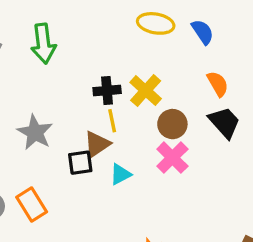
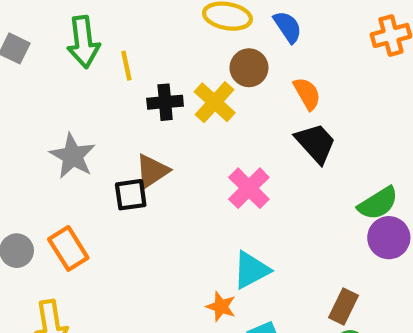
yellow line: (112, 121) -> (126, 66), moved
brown circle: (172, 124) -> (249, 68), moved
cyan triangle: (120, 174) -> (251, 270), moved, size x1.4

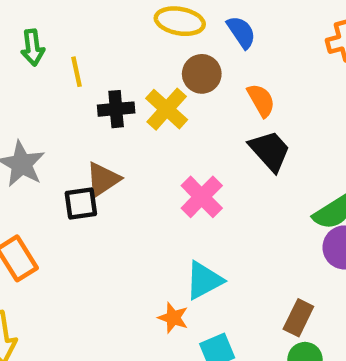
green arrow: (83, 42) -> (33, 48), size x0.7

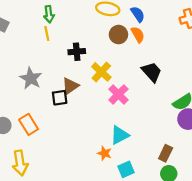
green arrow: (33, 48) -> (49, 14), moved
yellow line: (77, 72) -> (47, 33), moved
orange semicircle: (261, 100) -> (138, 35), moved
yellow cross: (167, 109) -> (101, 72), moved

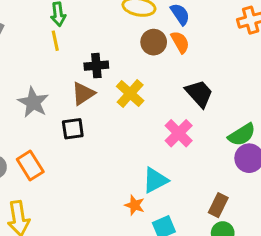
brown triangle: (70, 86) -> (83, 94), moved
pink cross: (118, 94) -> (179, 133), moved

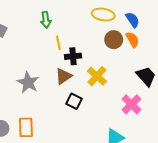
yellow line: (55, 41) -> (58, 43), moved
black square: (73, 129) -> (74, 101), moved, turned 35
orange rectangle: (30, 166) -> (26, 127), turned 30

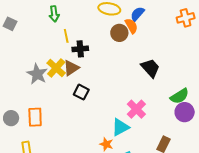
blue semicircle: (132, 20) -> (137, 14), turned -105
orange semicircle: (132, 40) -> (131, 26), moved
yellow cross: (97, 76) -> (56, 68), moved
pink cross: (131, 104) -> (136, 109), moved

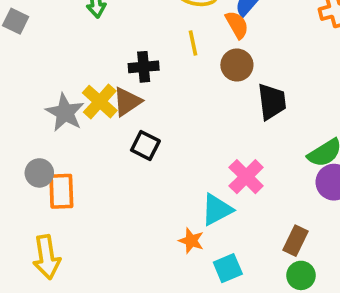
brown circle: (119, 33) -> (237, 65), moved
yellow line: (66, 36) -> (193, 43), moved
black trapezoid: (150, 68) -> (272, 102), turned 35
gray circle: (11, 118) -> (39, 173), moved

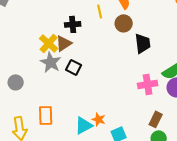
gray star: (65, 113) -> (51, 62), moved
pink cross: (246, 177) -> (148, 84), moved, turned 36
orange rectangle: (61, 191) -> (46, 115), moved
cyan triangle: (217, 210) -> (84, 125), moved

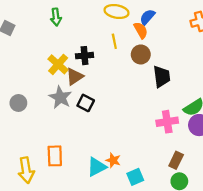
yellow cross: (49, 43) -> (58, 64), moved
gray circle: (16, 82) -> (18, 103), moved

